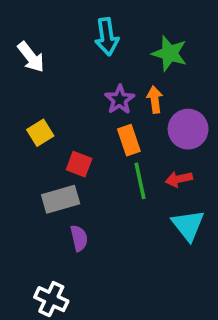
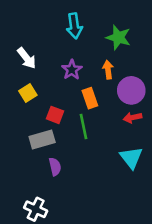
white arrow: (31, 57) -> (27, 58), moved
purple star: (120, 100) -> (72, 70), moved
red arrow: (179, 179) -> (133, 118), moved
green line: (140, 181) -> (83, 127), moved

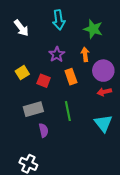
white arrow: (27, 58) -> (21, 28), moved
red square: (55, 115) -> (44, 81), moved
green line: (83, 127) -> (68, 111), moved

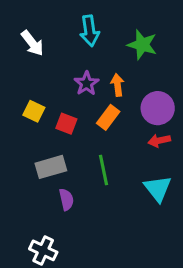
orange arrow: (85, 54) -> (117, 85), moved
yellow square: (22, 73) -> (34, 111), turned -32
orange rectangle: (71, 77) -> (108, 117), turned 56

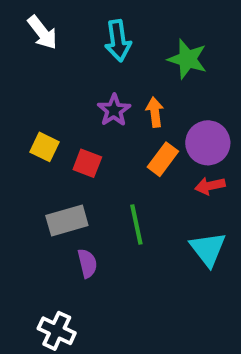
white arrow: (32, 43) -> (42, 33), moved
orange rectangle: (108, 117) -> (163, 159), moved

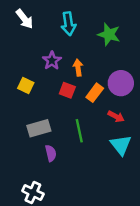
purple star: (114, 110) -> (52, 61), moved
orange arrow: (155, 112) -> (78, 68), moved
red square: (87, 163) -> (67, 90), moved
red arrow: (210, 186) -> (116, 116), moved, turned -140

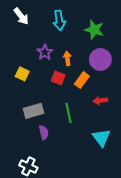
purple circle: (121, 83) -> (100, 59), moved
red arrow: (116, 116) -> (100, 101), turned 144
cyan triangle: (121, 145) -> (101, 138), moved

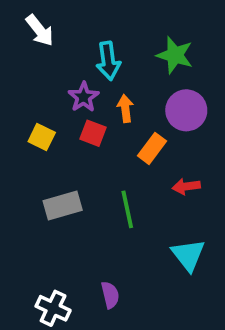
cyan arrow: (59, 20) -> (108, 61), moved
red square: (58, 78) -> (93, 133), moved
purple semicircle: (44, 132) -> (110, 295), moved

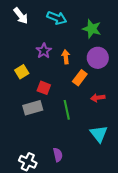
cyan arrow: (108, 61) -> (57, 18), moved, turned -60
red square: (93, 133) -> (44, 88), moved
yellow square: (42, 137) -> (22, 72), turned 32

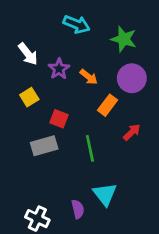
white arrow: (21, 16) -> (28, 54), moved
orange arrow: (66, 57) -> (89, 77), turned 136
red arrow: (98, 98) -> (132, 132), turned 144
cyan triangle: (99, 134) -> (105, 194), moved

